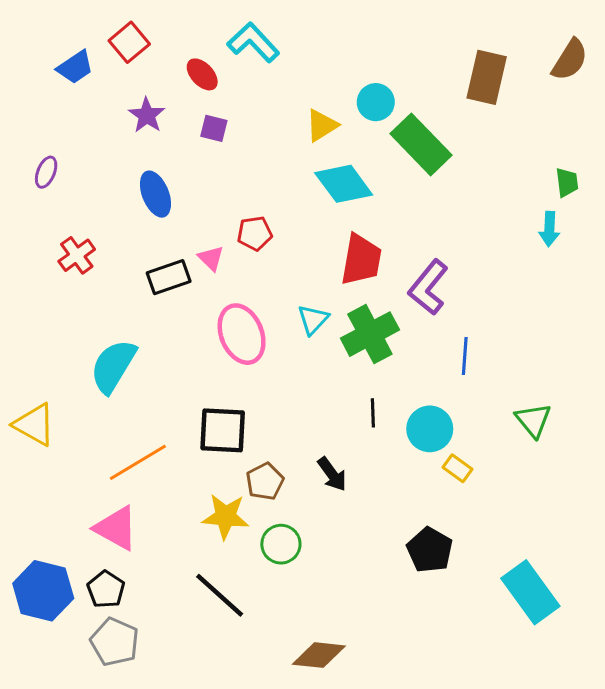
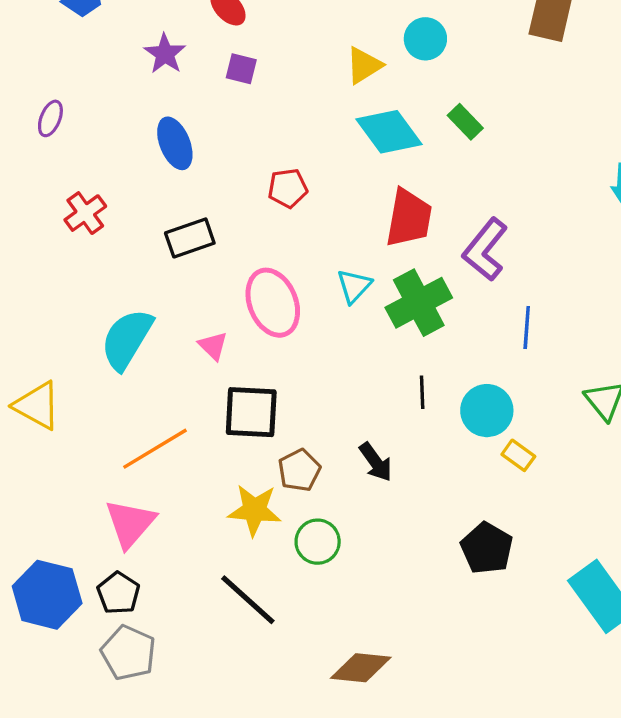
green rectangle: (421, 144) -> (465, 122), moved, size x0.5
pink triangle: (211, 258) -> (213, 346), moved
pink triangle: (116, 528) -> (130, 523), turned 42

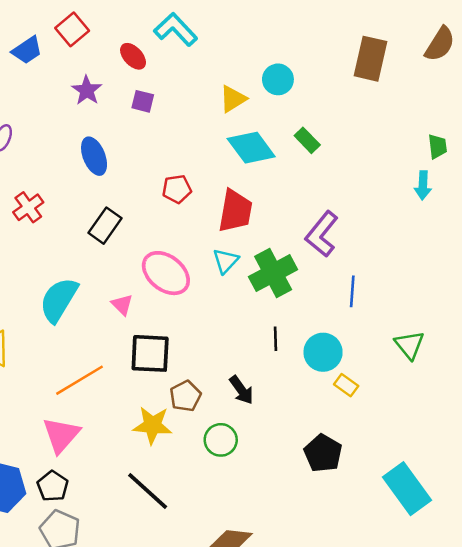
red trapezoid: (409, 218) -> (235, 211), moved
black rectangle: (190, 238) -> (105, 226), turned -36
pink ellipse: (273, 303) -> (166, 273), turned -30
green circle: (318, 542) -> (221, 440), moved

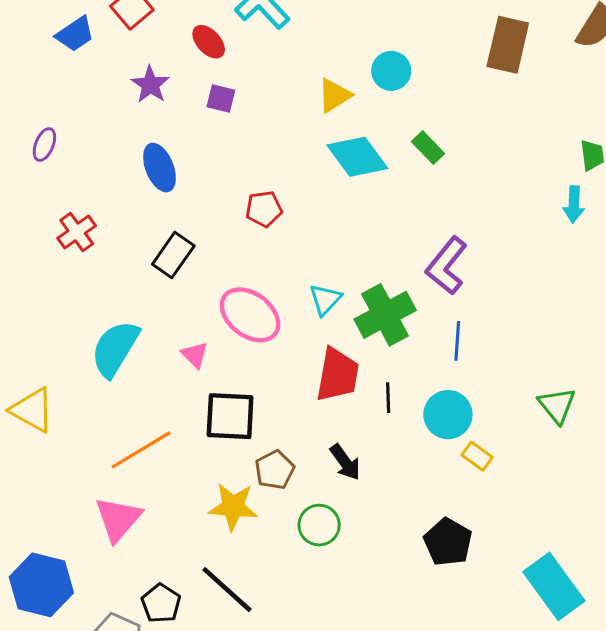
red trapezoid: (235, 211) -> (337, 375), moved
blue line: (352, 291) -> (457, 341), moved
black pentagon: (53, 486) -> (161, 603), moved

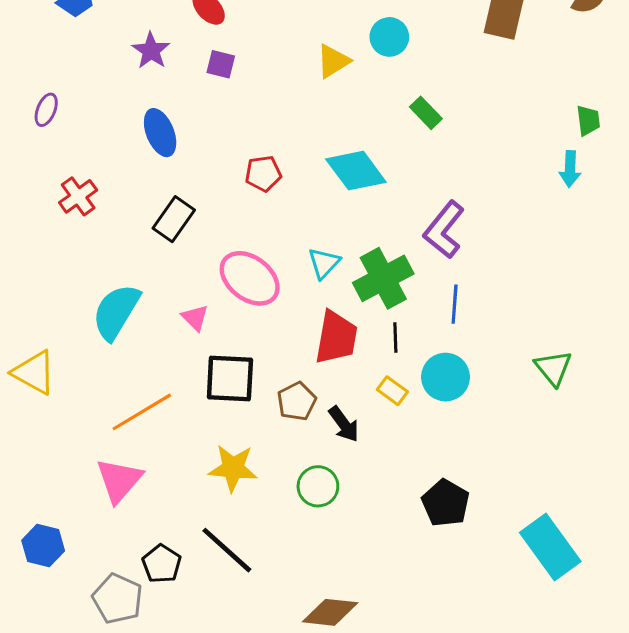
cyan diamond: (357, 157) -> (356, 171), moved
black line: (388, 398) -> (395, 338), moved
yellow rectangle: (477, 456) -> (392, 391), moved
brown pentagon: (275, 470) -> (297, 401), moved
blue hexagon: (41, 585) -> (43, 546), size x0.7

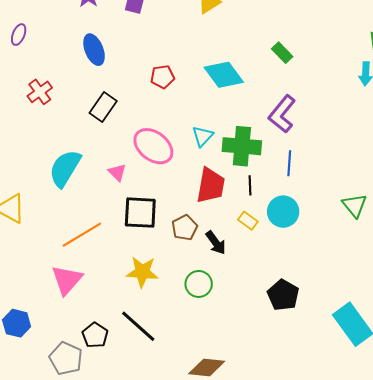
green rectangle: (426, 113) -> (282, 53), moved
green cross: (383, 278) -> (242, 146), turned 33

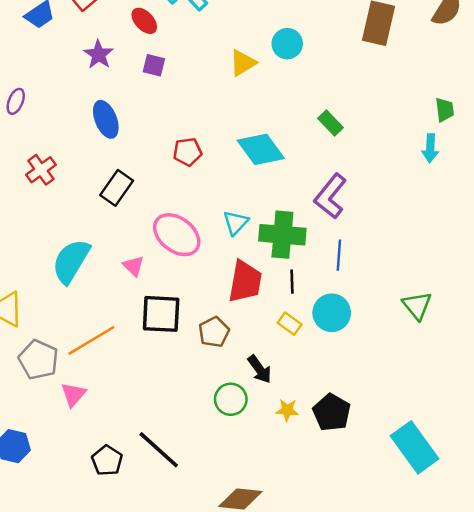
black arrow: (216, 243) -> (260, 369), moved
yellow star: (142, 272) -> (287, 410), moved, size x0.6
pink triangle: (67, 280) -> (73, 394), size x0.7
gray pentagon: (66, 358) -> (39, 360), moved

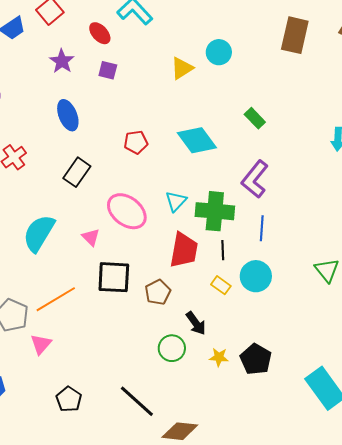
black line: (159, 450) -> (137, 401), moved

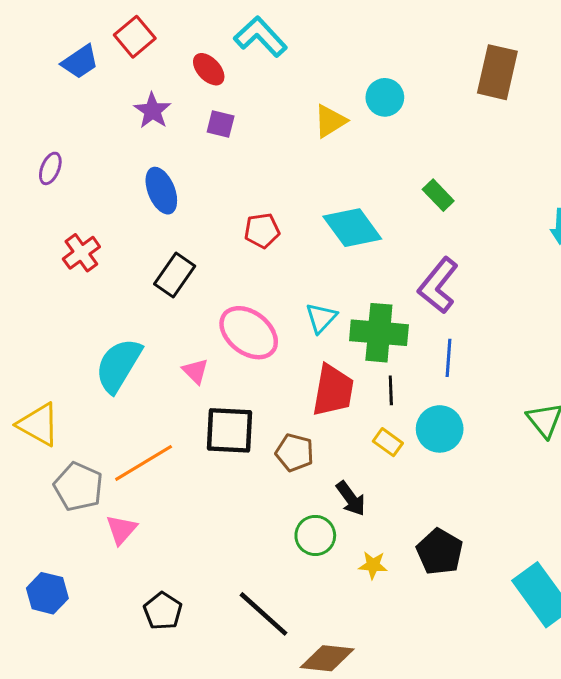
brown pentagon: (158, 292) -> (295, 453), turned -30
yellow star: (219, 357) -> (373, 565), moved

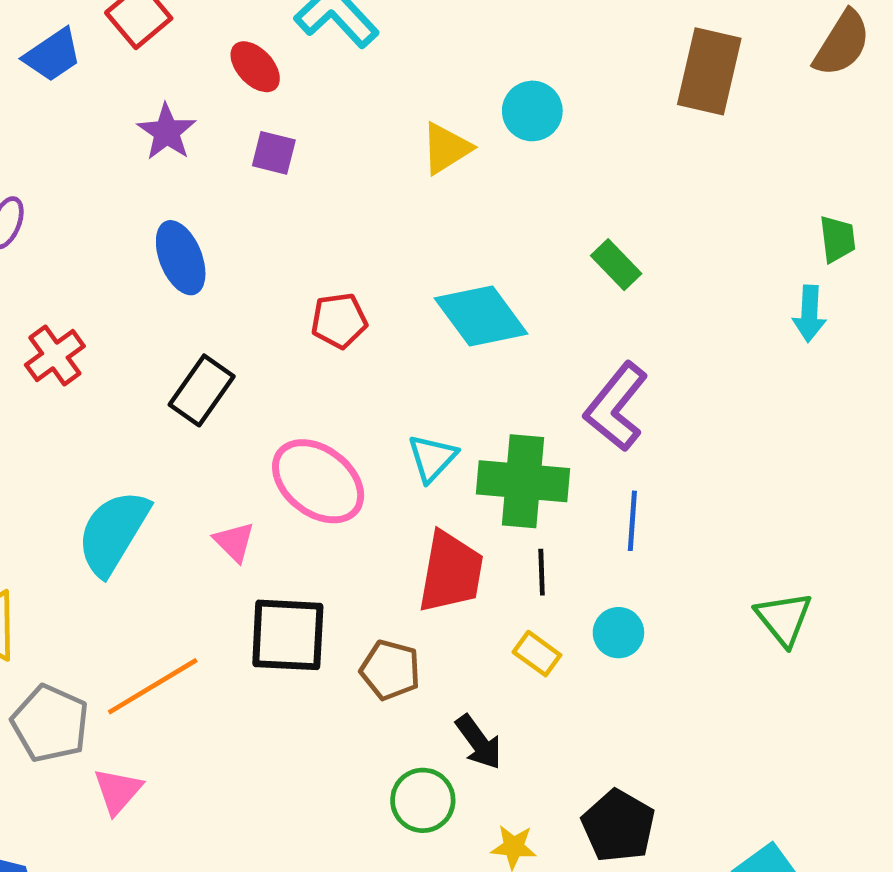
cyan circle: (440, 429) -> (618, 633), size x0.7

